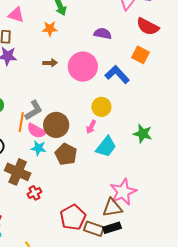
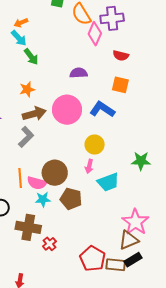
red semicircle: (148, 27) -> (121, 56), size x0.7
orange star: (50, 29) -> (27, 89), moved
brown arrow: (50, 63) -> (34, 114), size x1.6
gray L-shape: (34, 110) -> (26, 137), moved
cyan trapezoid: (106, 147) -> (108, 182), turned 45

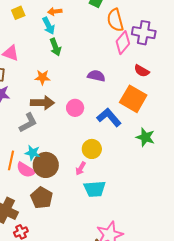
orange square: (120, 85) -> (133, 99), size x1.5
pink circle: (67, 110) -> (75, 108), size x0.6
green star: (141, 161) -> (145, 137), moved
cyan star: (43, 199) -> (33, 153), moved
brown pentagon: (71, 199) -> (42, 198), moved

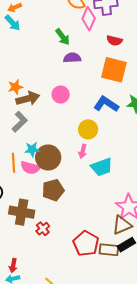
green arrow: (55, 47) -> (63, 37), moved
orange star: (42, 77) -> (15, 87), moved
blue L-shape: (109, 117) -> (106, 104), moved
brown pentagon: (42, 198) -> (53, 190), turned -30

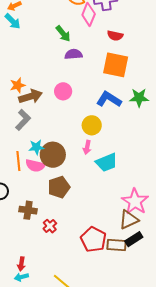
brown cross: (22, 212) -> (28, 210), size x0.7

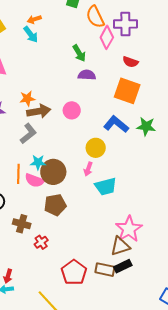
red pentagon: (93, 239) -> (74, 272), moved

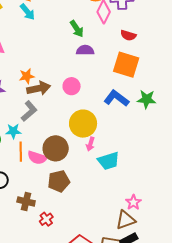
yellow circle: (96, 148) -> (83, 124), moved, size x1.4
cyan star: (38, 162) -> (13, 131), moved
pink star: (129, 229) -> (133, 202), size x0.6

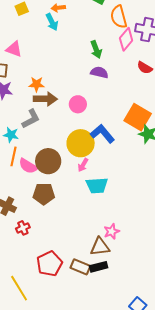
orange square: (126, 65) -> (138, 117), moved
blue L-shape: (116, 98) -> (102, 134), moved

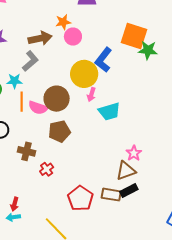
orange star: (37, 84) -> (63, 22), moved
blue L-shape: (102, 134) -> (103, 60), turned -90

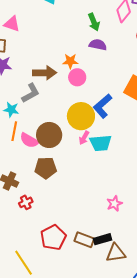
cyan trapezoid: (109, 112) -> (101, 143), moved
brown triangle: (126, 171) -> (116, 253), moved

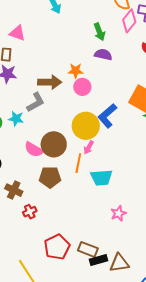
orange line: (14, 131) -> (78, 163), moved
cyan trapezoid: (101, 143) -> (101, 178), moved
black rectangle: (102, 239) -> (98, 260), moved

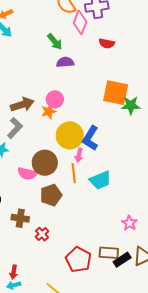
orange star: (76, 71) -> (49, 111), moved
blue L-shape: (107, 116) -> (90, 138), moved
pink star: (118, 213) -> (129, 223), moved

